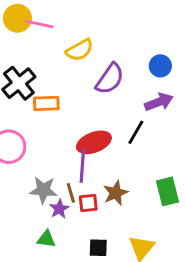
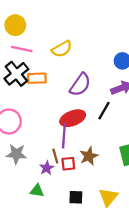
pink line: (39, 24) -> (22, 49), moved
purple semicircle: (110, 79) -> (80, 85), moved
orange rectangle: (46, 103) -> (37, 78), moved
gray star: (43, 190) -> (16, 154), moved

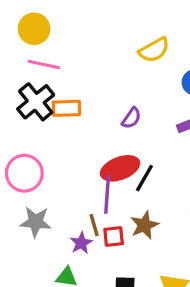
yellow semicircle: (62, 49) -> (154, 50), moved
purple semicircle: (80, 85) -> (131, 118), size x0.6
black line: (104, 111) -> (144, 178), moved

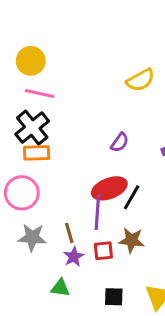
orange rectangle: (67, 108) -> (37, 153), moved
brown line: (94, 225) -> (69, 233), moved
brown star: (144, 225) -> (132, 240), turned 30

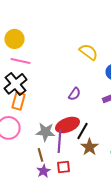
yellow semicircle: (140, 80) -> (88, 52), turned -114
orange rectangle: (37, 153) -> (18, 101), turned -72
gray star: (32, 237) -> (46, 132), moved
brown star: (132, 240) -> (90, 147), moved, turned 30

